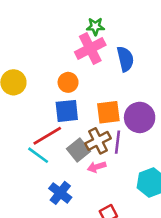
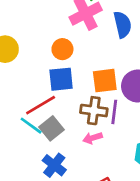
brown cross: (98, 141) -> (94, 111), turned 35
gray square: (78, 150) -> (52, 128), moved

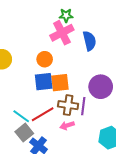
orange square: (105, 81) -> (60, 83), moved
red line: (41, 105) -> (43, 114), moved
gray square: (52, 128) -> (24, 133), moved

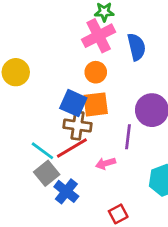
orange circle: (45, 59) -> (96, 72), moved
blue square: (44, 82) -> (73, 103), turned 30
brown cross: (68, 105) -> (78, 126), moved

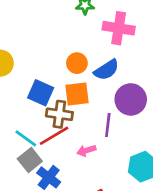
pink cross: (99, 36) -> (119, 28), moved, turned 36
blue semicircle: (136, 47) -> (107, 70), moved, turned 70
blue square: (73, 103) -> (41, 93), moved

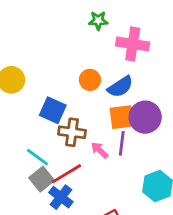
orange square: (77, 94) -> (122, 117), moved
red line: (54, 136) -> (66, 174), moved
pink arrow: (86, 151) -> (100, 150), moved, turned 60

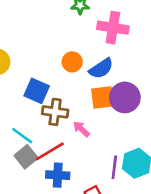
purple line: (122, 143) -> (114, 167), moved
blue cross: (61, 197) -> (58, 175), moved, turned -35

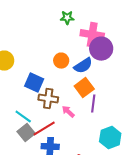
orange square: (102, 97) -> (84, 88), turned -30
purple circle: (125, 97) -> (101, 49), moved
purple line: (114, 167) -> (93, 104), moved

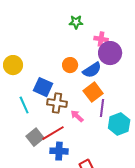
pink cross: (92, 35) -> (101, 39), size x0.6
cyan line: (23, 117) -> (24, 105), moved, turned 30
cyan hexagon: (110, 138) -> (119, 124), moved

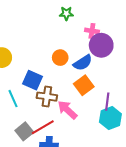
purple line: (102, 108) -> (107, 102), moved
pink arrow: (77, 116) -> (67, 110), size x1.5

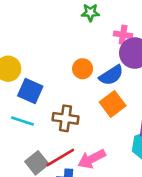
blue square: (33, 80) -> (30, 91), moved
cyan line: (13, 99) -> (22, 121), turned -48
pink arrow: (67, 110) -> (92, 159), moved, turned -70

